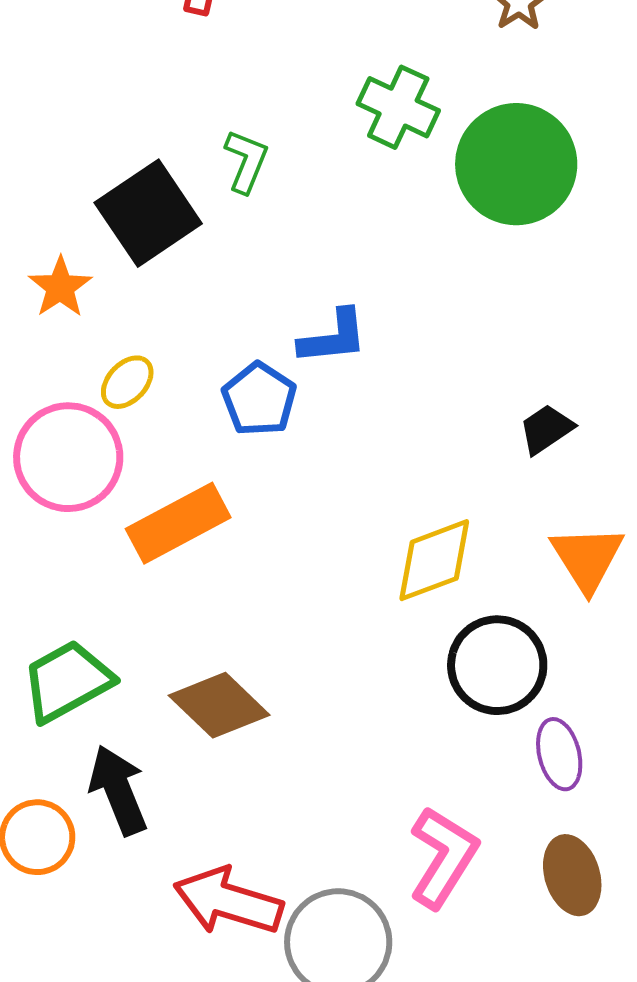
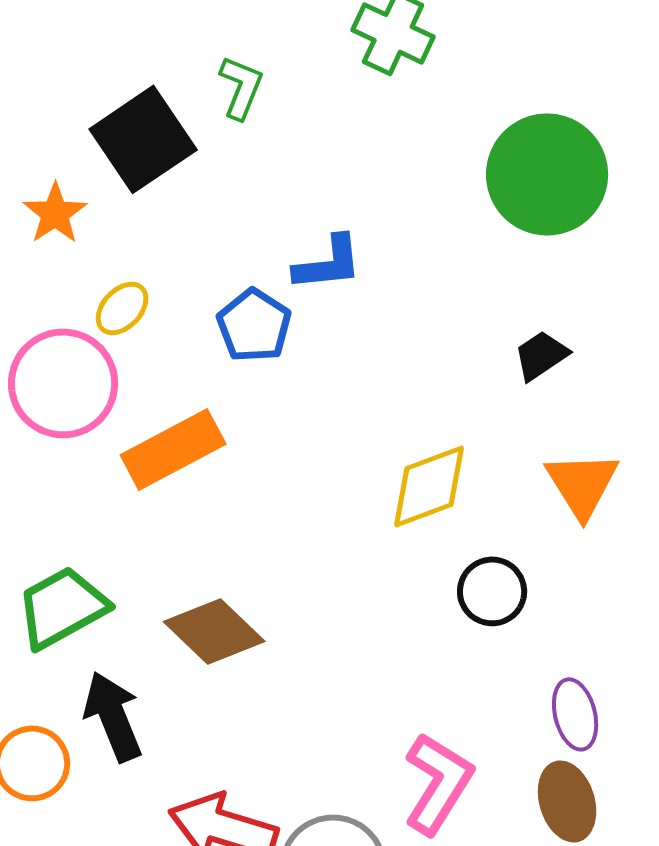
green circle: (516, 164) -> (547, 174), moved
black circle: (497, 665) -> (492, 591), size x0.7
purple ellipse: (559, 754) -> (575, 714), moved

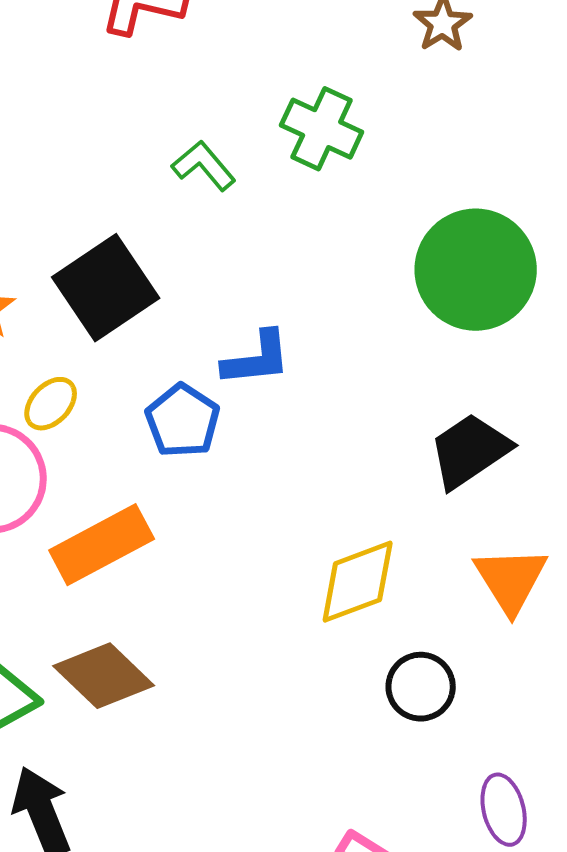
green L-shape: (241, 87) -> (204, 166), moved, turned -62
black square: (143, 139) -> (106, 288), moved
black trapezoid: (541, 355) -> (470, 451), size x1.5
brown diamond: (214, 631) -> (104, 676), moved

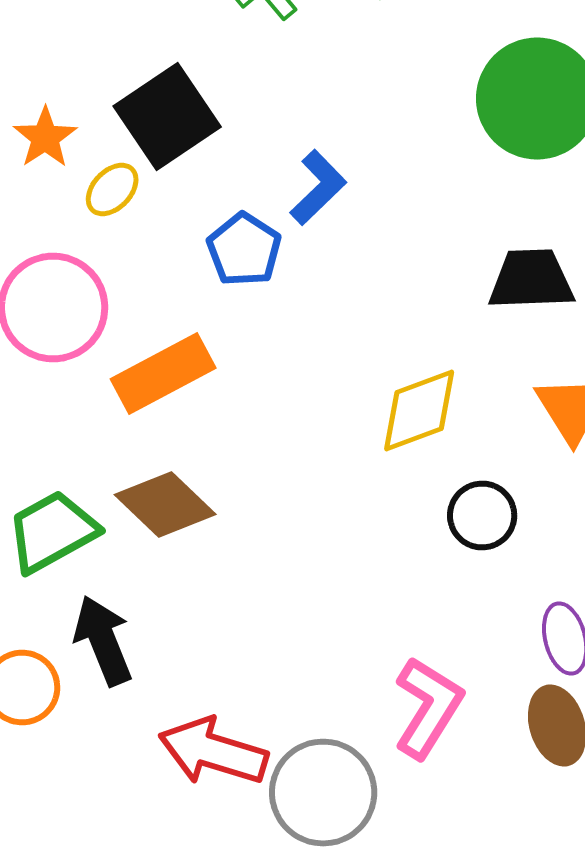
blue L-shape: (257, 359) -> (318, 188), turned -38
yellow ellipse: (51, 404) -> (112, 190), moved
black trapezoid: (470, 451) -> (531, 280), turned 32

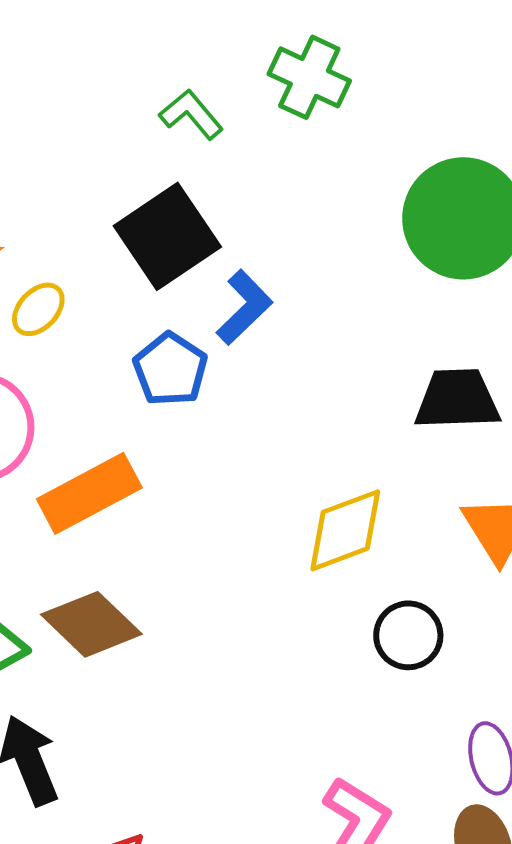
black square: (167, 116) -> (167, 236), moved

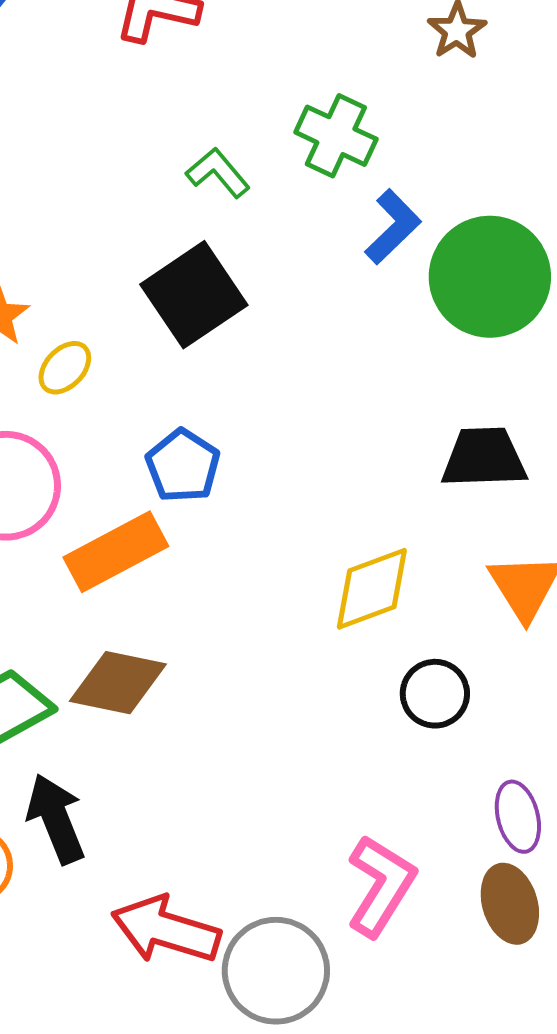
blue L-shape: (244, 307) -> (393, 227), moved
blue pentagon: (170, 369) -> (183, 466), moved
brown diamond: (91, 624) -> (118, 683), turned -32

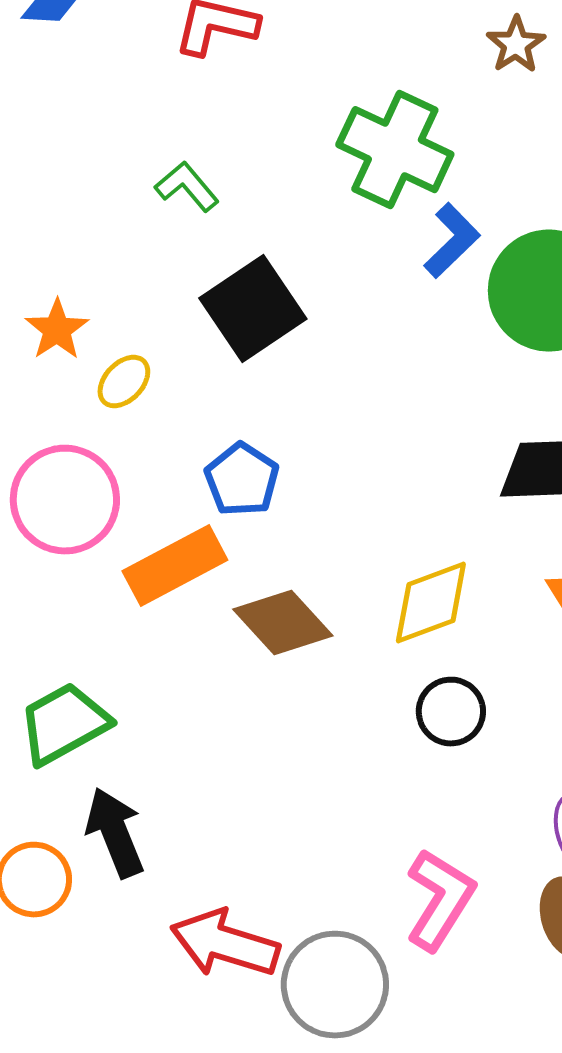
green cross: (336, 136) -> (395, 150), size x1.4
green L-shape: (218, 173) -> (187, 187), moved
brown diamond: (118, 683) -> (283, 623), moved, turned 36
black circle: (435, 694) -> (451, 712), moved

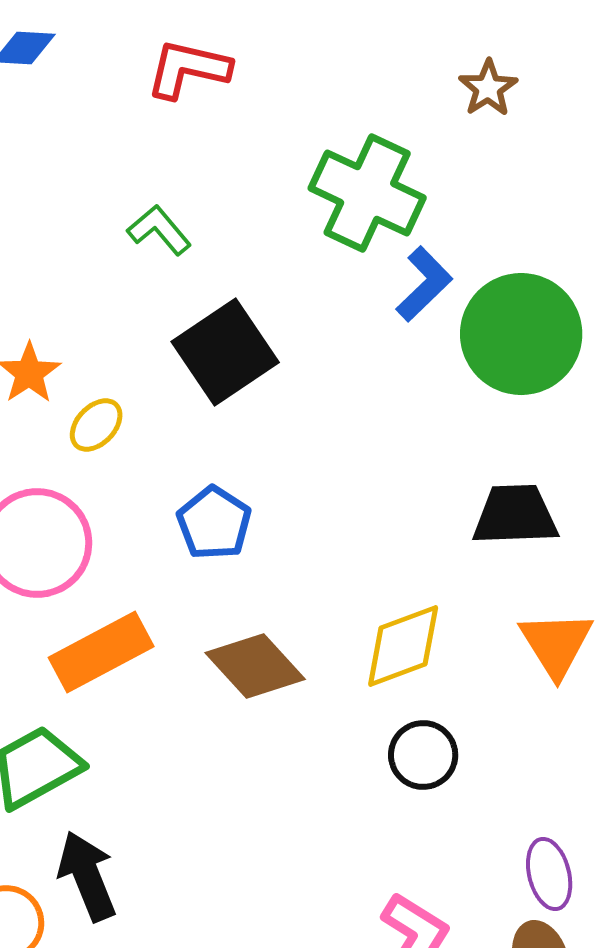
orange rectangle: (175, 566) -> (101, 652), moved

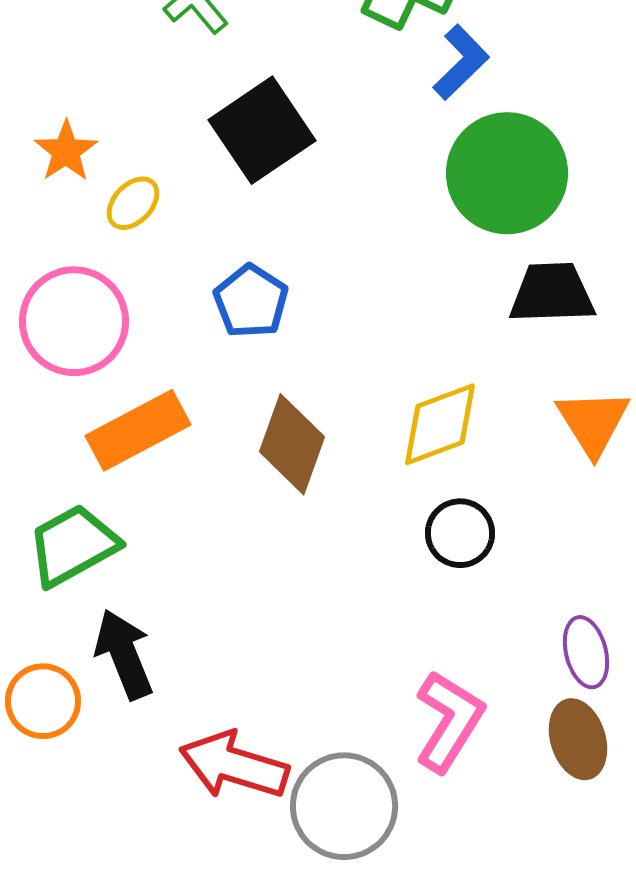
green circle: (521, 334) -> (507, 173), moved
brown diamond: (255, 666) -> (292, 444), turned 62

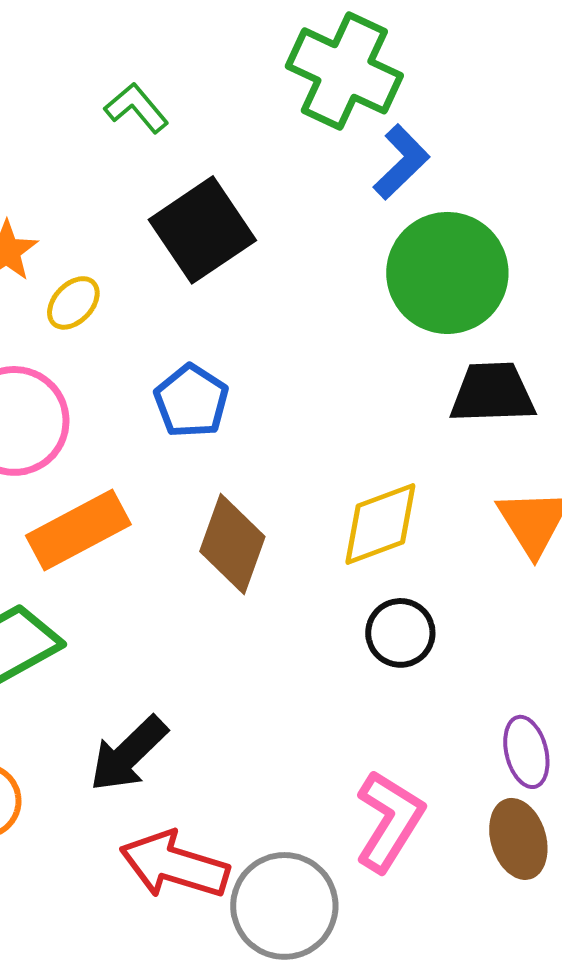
black arrow: (124, 654) -> (128, 754), moved, turned -112

